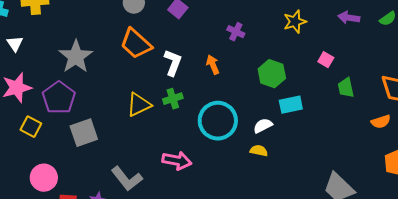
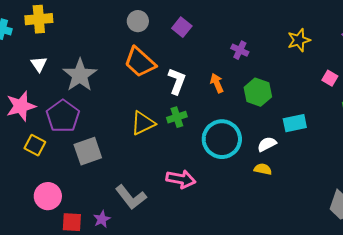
white triangle: (15, 44) -> (39, 64), moved
green hexagon: (272, 74) -> (258, 92), moved

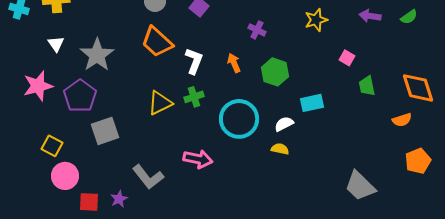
yellow square: (35, 145) -> (52, 146), moved

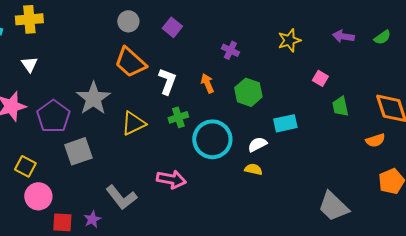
gray star: (97, 55) -> (93, 98), moved
green cross: (194, 97) -> (178, 117), moved

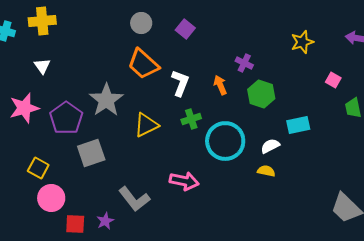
purple cross: (230, 50) -> (244, 63), moved

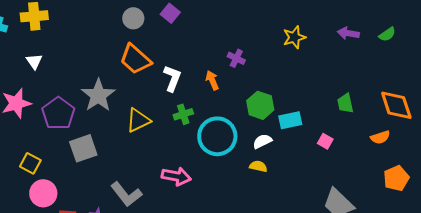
purple square: (185, 29) -> (170, 13), moved
pink square: (333, 80) -> (325, 141), moved
green hexagon: (261, 94) -> (260, 105), moved

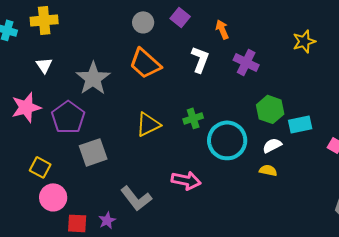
purple cross: (236, 58) -> (246, 62), size x1.4
white L-shape: (172, 78) -> (200, 59), moved
orange arrow: (212, 80) -> (222, 29), moved
gray star: (98, 95) -> (93, 78), moved

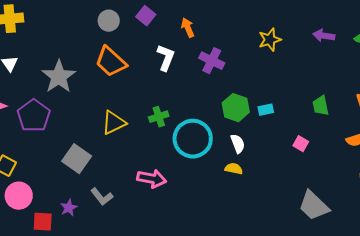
cyan rectangle: (300, 124) -> (266, 110), moved, size x0.7
white semicircle: (272, 145) -> (238, 144), turned 96
gray square: (93, 152) -> (77, 159), moved, turned -36
gray L-shape: (136, 198) -> (102, 197), size x0.7
purple star: (107, 220) -> (69, 208), moved

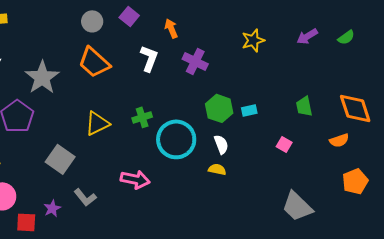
purple arrow: (324, 36) -> (307, 36), turned -40

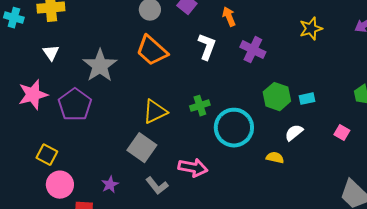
white semicircle: (221, 144) -> (294, 133), moved, turned -108
gray square: (60, 159) -> (142, 148), moved
gray L-shape: (85, 197) -> (157, 186), moved
purple star: (52, 208) -> (110, 185), moved

